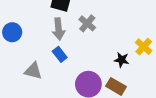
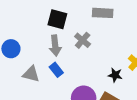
gray triangle: (33, 71) -> (31, 74), moved

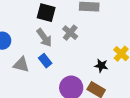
gray arrow: (55, 46) -> (44, 38), turned -30

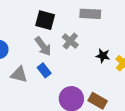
black star: (101, 66) -> (103, 56), moved

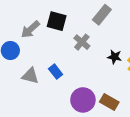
gray rectangle: (90, 14) -> (102, 15), turned -54
gray arrow: (43, 46) -> (30, 29), moved, turned 84

